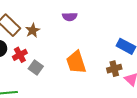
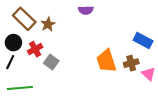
orange trapezoid: (76, 62) -> (106, 61), moved

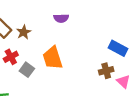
orange trapezoid: (106, 61) -> (53, 58), moved

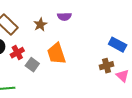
brown star: (24, 32) -> (40, 25), moved

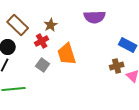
purple semicircle: (64, 17) -> (95, 17), moved, size x1.5
red cross: (17, 53) -> (42, 41), moved

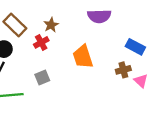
orange trapezoid: (67, 54) -> (83, 57), moved
gray square: (43, 65) -> (42, 78), moved, turned 32

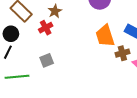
orange trapezoid: (83, 57) -> (105, 36), moved

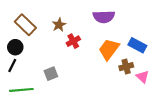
red cross: (46, 28) -> (73, 41), moved
orange trapezoid: (105, 36) -> (109, 49), turned 55

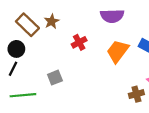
brown star: (59, 25) -> (52, 21), moved
brown cross: (126, 67) -> (136, 94), moved

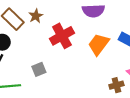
red cross: (79, 42) -> (62, 36), size x1.6

